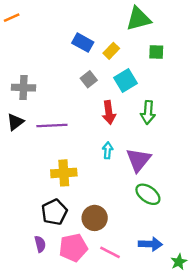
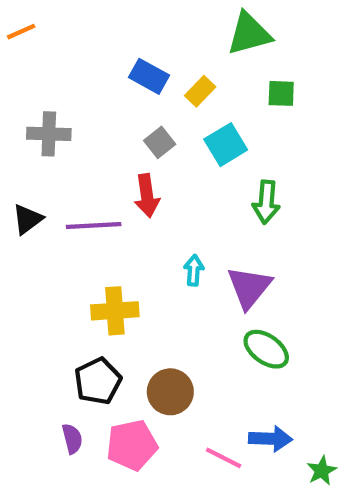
gray cross: (23, 88) -> (49, 134), moved
red arrow: (109, 112) -> (147, 196), moved
pink line: (110, 252) -> (224, 458), moved

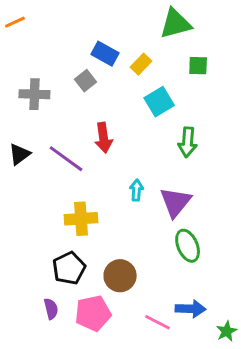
gray square: (160, 142) -> (85, 81), moved
purple line: (94, 226) -> (66, 159), turned 39
green ellipse: (266, 349) -> (188, 246), turned 32

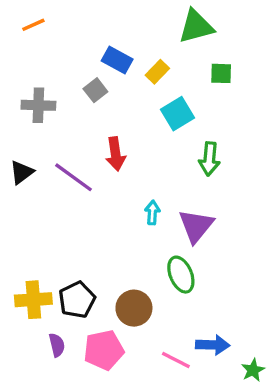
orange line: (15, 22) -> (33, 25), moved
yellow cross: (81, 219) -> (33, 300), moved
green ellipse: (188, 246) -> (181, 275), moved

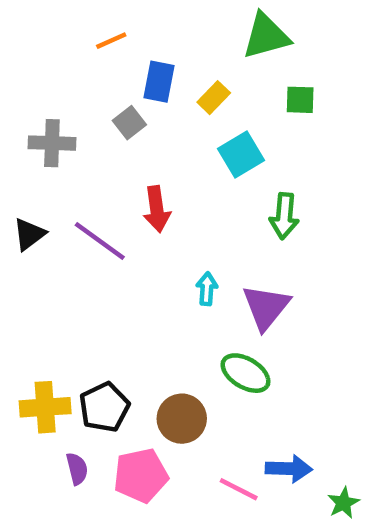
orange line: (33, 25) -> (111, 41), moved
blue rectangle: (117, 60) -> (159, 82), turned 72
green ellipse: (181, 275) -> (246, 373), turned -36

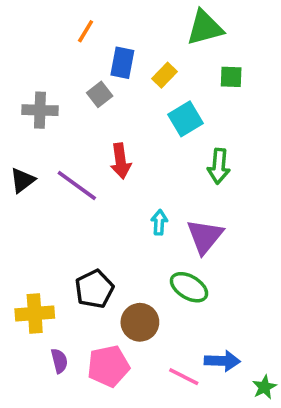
orange line: (111, 41) -> (86, 31), turned -35
black pentagon: (104, 407) -> (94, 289), moved

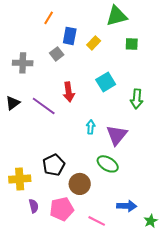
cyan square: (186, 119) -> (106, 82), moved
green arrow: (219, 166) -> (137, 99), moved
pink line: (184, 377) -> (97, 221), moved

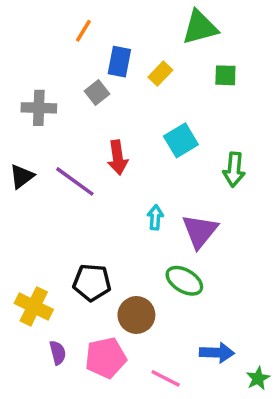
black pentagon: (54, 165) -> (92, 282), turned 30
yellow cross: (20, 179) -> (34, 306), turned 30

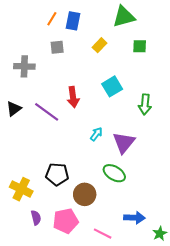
blue rectangle: (119, 62) -> (73, 21), moved
gray square: (97, 92) -> (57, 47), moved, turned 32
cyan arrow: (155, 217) -> (96, 134), turned 32

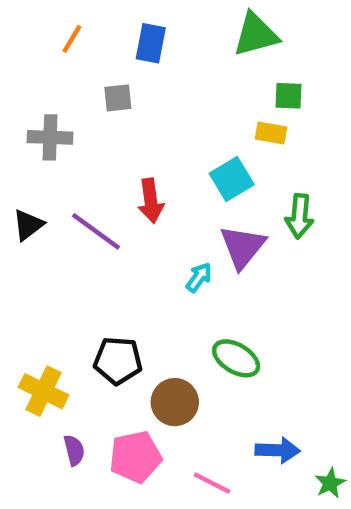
orange line: (52, 19) -> (72, 39), moved
yellow rectangle: (99, 45) -> (271, 133), moved, turned 56
purple triangle: (124, 143) -> (243, 247), moved

